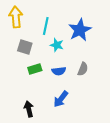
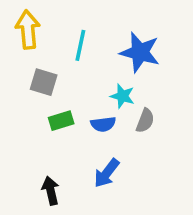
blue star: (80, 30) -> (140, 52), turned -30
cyan star: (57, 45) -> (122, 96), moved

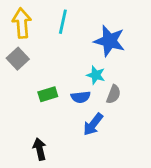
cyan line: (80, 45) -> (63, 22), moved
gray square: (44, 82) -> (18, 59), moved, turned 30
blue arrow: (107, 173) -> (93, 124), moved

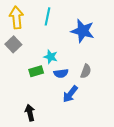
cyan star: (96, 75) -> (51, 57), moved

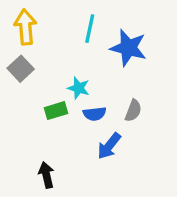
cyan line: (47, 16) -> (90, 29), moved

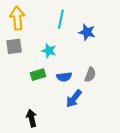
blue star: (128, 48) -> (87, 32), size x0.7
gray square: (21, 69) -> (14, 46), turned 35
cyan star: (79, 88) -> (49, 51), moved

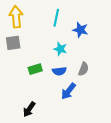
cyan star: (49, 51) -> (60, 49), moved
black arrow: (31, 118) -> (29, 109), turned -133

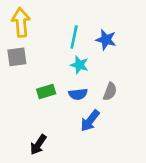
cyan line: (56, 18) -> (74, 37), moved

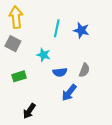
gray square: (17, 57) -> (13, 44), turned 35
cyan star: (79, 65) -> (44, 55), moved
green rectangle: (46, 91) -> (19, 76), moved

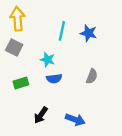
blue semicircle: (60, 72) -> (54, 79), moved
blue arrow: (69, 93) -> (75, 120), moved, turned -108
black arrow: (29, 111) -> (41, 115), moved

